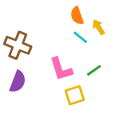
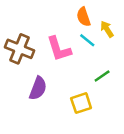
pink L-shape: (61, 69) -> (59, 49), moved
purple semicircle: (18, 82) -> (38, 88), moved

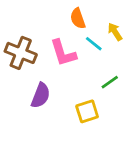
orange semicircle: (84, 17) -> (78, 18), moved

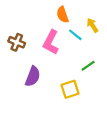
brown cross: (21, 53) -> (17, 42), size x0.7
pink L-shape: (63, 53) -> (51, 42), turned 45

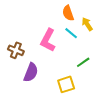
orange semicircle: (63, 15) -> (68, 13), moved
brown cross: (17, 42) -> (16, 50), moved

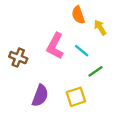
cyan line: (71, 33) -> (82, 51), moved
purple semicircle: (31, 72) -> (40, 96), moved

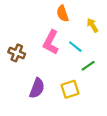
orange semicircle: (78, 15) -> (63, 14), moved

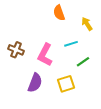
pink L-shape: (51, 42) -> (45, 55), moved
cyan line: (75, 47) -> (71, 44), turned -56

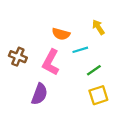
orange semicircle: (59, 13) -> (61, 34), moved, turned -56
yellow square: (66, 84) -> (98, 95), moved

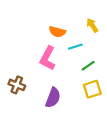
brown cross: (18, 57) -> (17, 85), moved
purple semicircle: (39, 94) -> (53, 98), moved

